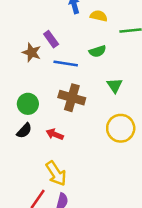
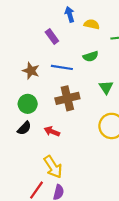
purple rectangle: (51, 39) -> (52, 36), moved
brown star: (32, 53) -> (31, 71), moved
brown cross: (72, 98) -> (67, 98), turned -30

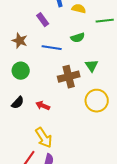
brown star: (31, 71) -> (20, 41), moved
brown cross: (67, 98) -> (69, 77), moved
green circle: (28, 104) -> (21, 71), moved

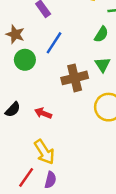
green semicircle: (78, 38) -> (101, 34), moved, turned -40
blue line: (52, 48) -> (54, 43), turned -66
green circle: (21, 71) -> (25, 60), moved

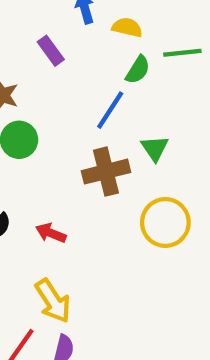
green semicircle: (101, 34) -> (138, 70), moved
blue line: (54, 43) -> (110, 110), moved

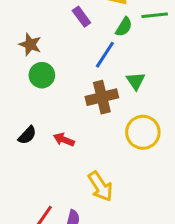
purple rectangle: (51, 51) -> (81, 17), moved
yellow arrow: (53, 301) -> (100, 186), moved

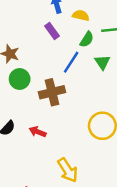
green triangle: (136, 81) -> (102, 62), moved
brown cross: (102, 97) -> (52, 92), moved

